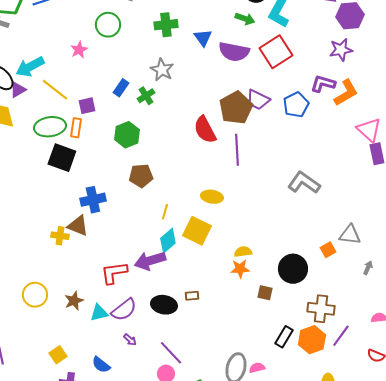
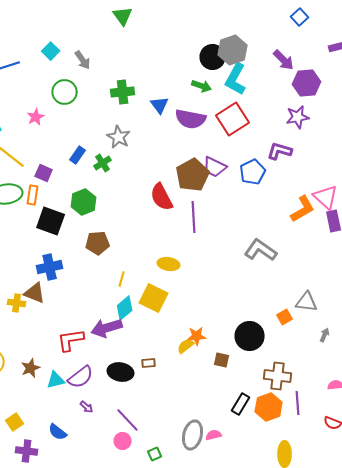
orange L-shape: (346, 93) -> (303, 209), moved
purple square: (87, 106) -> (44, 173), turned 36
black square: (62, 158) -> (51, 221), moved
yellow semicircle: (243, 252) -> (186, 346), moved, turned -30
purple line: (341, 336) -> (298, 403), turned -40

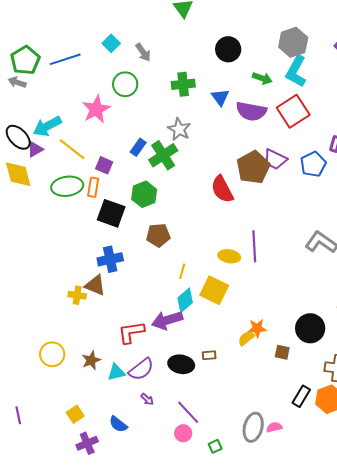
black circle: (213, 57) -> (228, 49), moved
pink star: (36, 117) -> (96, 109), size x1.6
green cross: (103, 163) -> (163, 155), size x1.6
purple line: (194, 217) -> (254, 246), moved
purple cross: (27, 451) -> (87, 443), turned -30

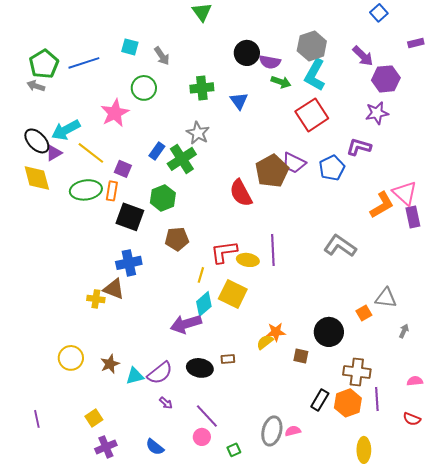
cyan square: (111, 43) -> (130, 47), turned -30
purple semicircle: (251, 111) -> (270, 62), moved, size x0.7
red L-shape: (131, 332) -> (224, 252), moved
blue semicircle: (118, 424) -> (155, 447), moved

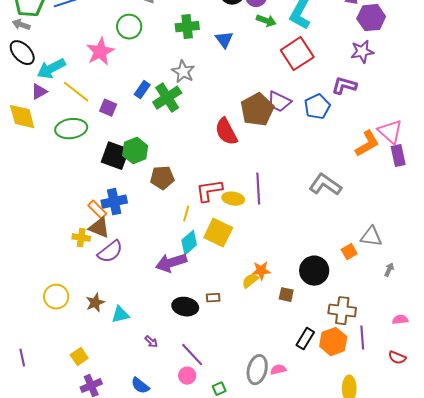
black ellipse: (37, 141) -> (22, 53), moved
orange rectangle: (112, 191) -> (97, 210), moved, turned -54
green hexagon: (163, 198) -> (135, 151), moved
purple semicircle: (160, 373) -> (110, 252), moved

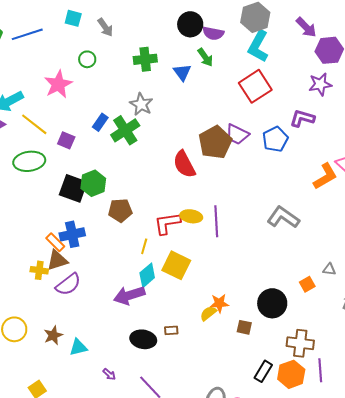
green arrow: (266, 21) -> (205, 57), moved, turned 36
green circle: (129, 27) -> (87, 59), size x0.7
yellow ellipse: (233, 199) -> (191, 216), moved
brown triangle: (99, 228) -> (57, 260), turned -40
gray triangle: (371, 237) -> (329, 269), size x0.6

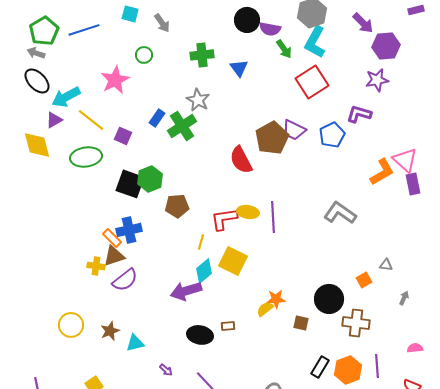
green arrow: (205, 57) -> (284, 49), moved
brown cross: (300, 343) -> (356, 323), moved

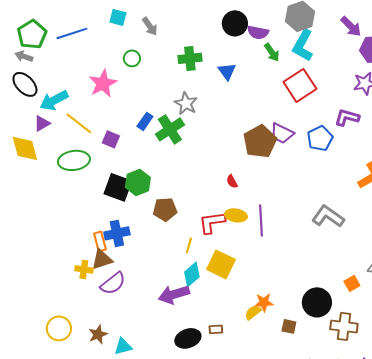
red semicircle: (241, 160) -> (232, 181), moved, size x0.5
orange rectangle: (112, 238) -> (100, 241), turned 30
black ellipse: (200, 335) -> (188, 338), turned -30

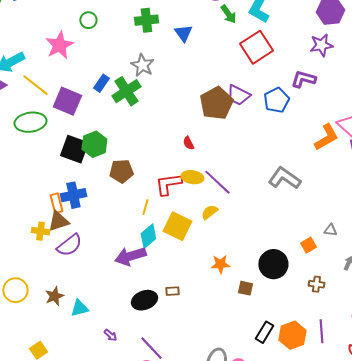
purple square: (111, 139) -> (67, 101), size x1.6
purple line: (261, 220) -> (217, 182), turned -44
yellow semicircle: (253, 312) -> (209, 212), moved
brown cross: (344, 326) -> (316, 284), moved, size x0.6

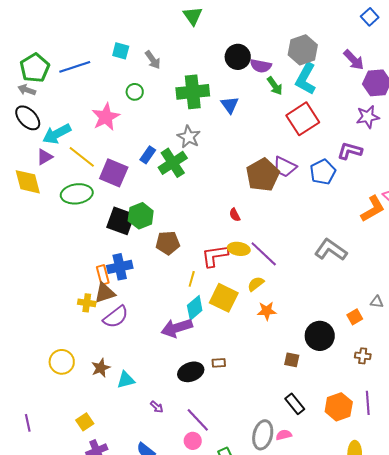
green cross: (146, 20) -> (193, 92), size x1.4
orange star: (220, 264) -> (267, 311), moved
black rectangle: (264, 332) -> (295, 404), moved, turned -70

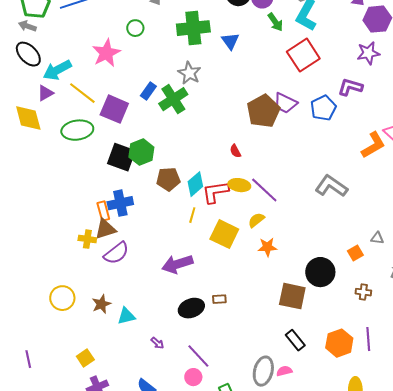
cyan diamond: (195, 308) -> (195, 184), moved
brown square: (292, 360) -> (292, 296), size x1.8

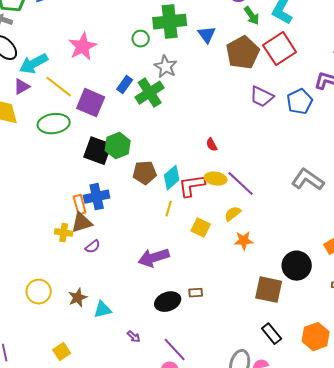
green circle: (135, 28) -> (141, 39), moved
brown pentagon: (263, 111) -> (243, 53), moved
yellow square: (224, 234) -> (201, 228), size x0.7
purple semicircle: (116, 253) -> (93, 247), size x0.6

